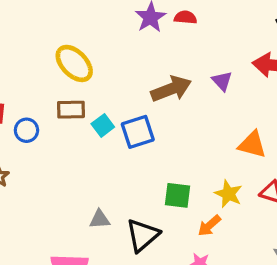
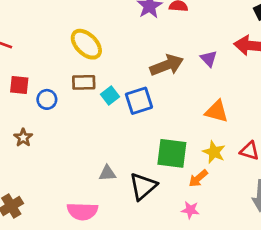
orange triangle: (252, 145) -> (217, 111), moved
green square: (178, 195) -> (172, 153), size x1.4

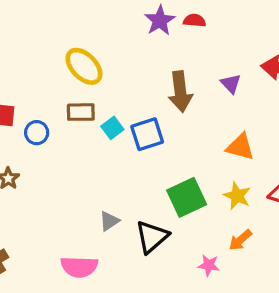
brown arrow: (167, 65) -> (180, 92), turned 104
green square: (172, 153) -> (187, 197), turned -32
gray triangle: (107, 173) -> (109, 221), turned -30
orange arrow: (198, 178) -> (240, 240), moved

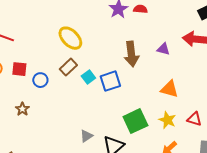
purple triangle: (231, 84) -> (163, 49), turned -32
brown rectangle: (81, 112) -> (68, 67), turned -42

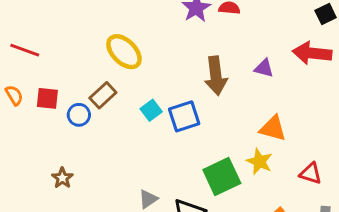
brown rectangle: (68, 67) -> (103, 95), moved
brown star: (22, 109) -> (62, 178), moved
yellow star: (167, 120) -> (259, 161), moved

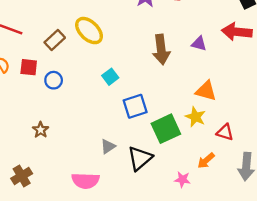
brown rectangle: (103, 95) -> (55, 40), moved
blue square: (184, 116) -> (135, 106), moved
red triangle: (311, 174) -> (225, 132), moved

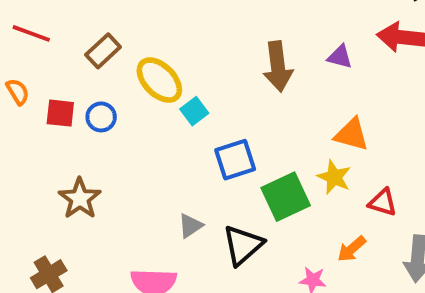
yellow ellipse: (89, 31) -> (159, 80), moved
red square: (29, 67) -> (60, 113), moved
brown star: (41, 130) -> (80, 198), size x1.5

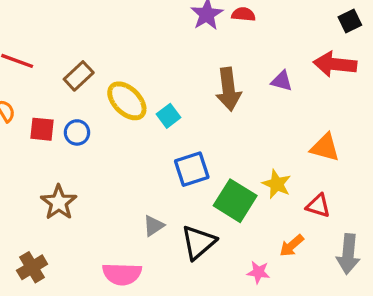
cyan square: (194, 111) -> (169, 116), moved
orange triangle: (352, 134) -> (325, 147), moved
green square: (286, 197) -> (235, 201), turned -33

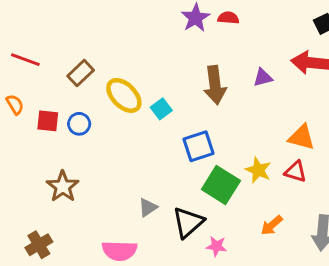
purple triangle: (282, 81) -> (263, 78), turned -30
blue square: (192, 169) -> (199, 146), moved
red triangle: (318, 206) -> (296, 172), moved
pink star: (258, 272) -> (216, 246), moved

